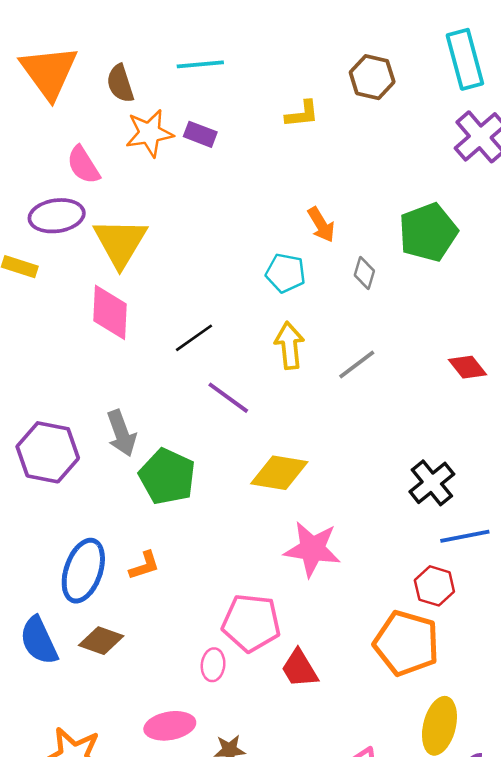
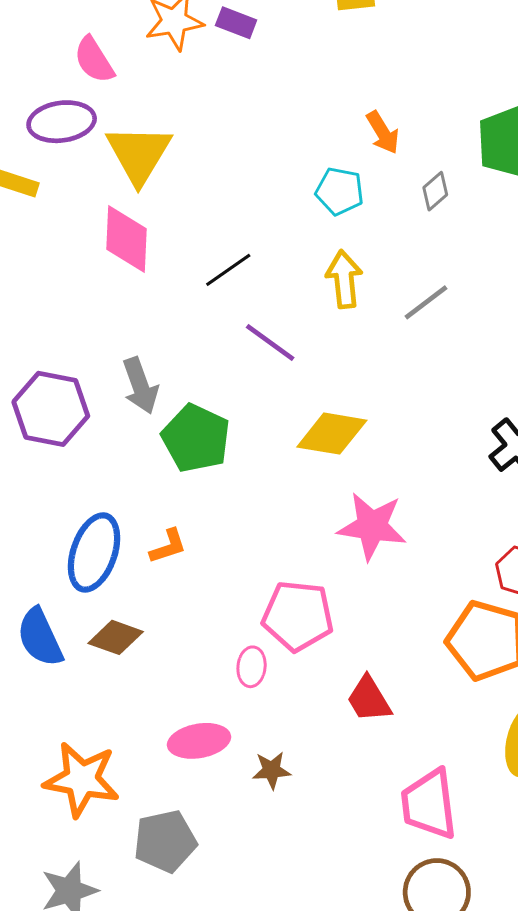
gray diamond: (364, 273) -> (435, 191), turned 32
red trapezoid: (300, 669) -> (369, 699), moved

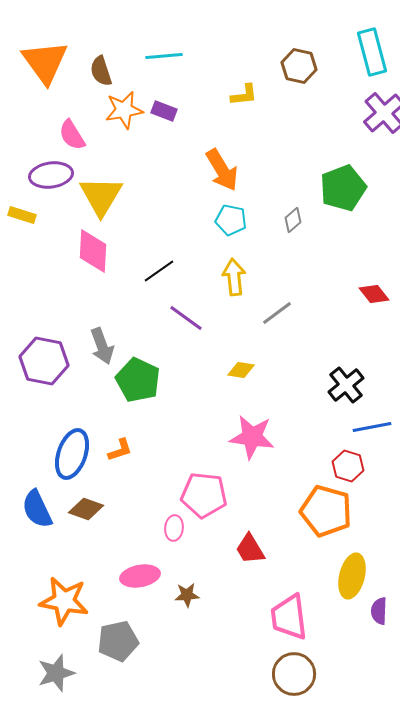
orange arrow: (383, 132) -> (222, 170), moved, size x1.5
gray line: (426, 302) -> (277, 313), moved
yellow diamond: (332, 434) -> (241, 370), moved, size x0.6

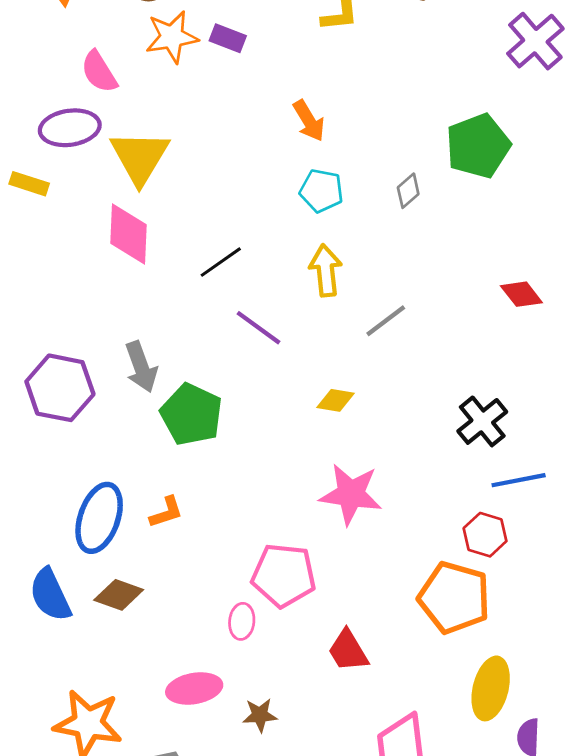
orange arrow: (222, 170) -> (309, 121), size x0.7

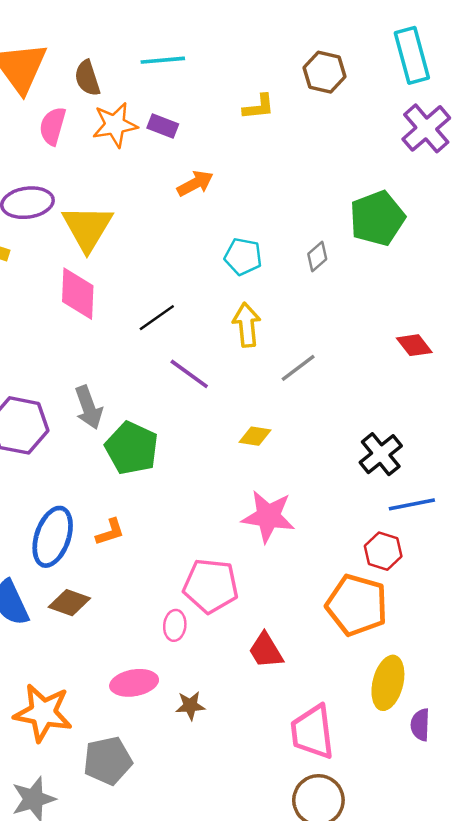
pink semicircle: (99, 72) -> (53, 126), moved, turned 48
orange arrow: (309, 121) -> (195, 184), moved, turned -87

